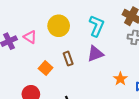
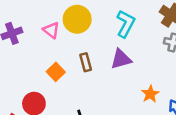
pink triangle: (30, 37) -> (51, 30), moved

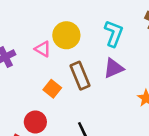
brown rectangle: (86, 62) -> (80, 76), size x1.5

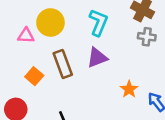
pink triangle: (43, 49) -> (26, 36), turned -30

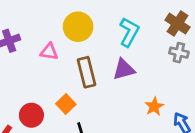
pink triangle: (26, 36) -> (49, 52), moved
orange square: (34, 76) -> (66, 104), moved

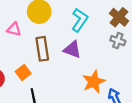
purple triangle: (124, 69) -> (72, 49), turned 30
orange star: (154, 106) -> (94, 82), size x1.5

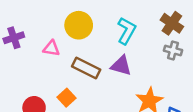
brown rectangle: (42, 49) -> (86, 68), turned -50

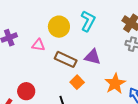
cyan L-shape: (127, 31) -> (88, 21), moved
orange square: (67, 98) -> (77, 82), moved

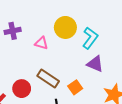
cyan L-shape: (88, 21) -> (90, 38), moved
brown rectangle: (66, 59) -> (48, 79), moved

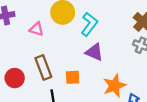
brown rectangle: (48, 79) -> (43, 67), turned 35
orange square: (75, 87) -> (73, 77), turned 32

